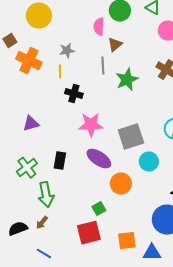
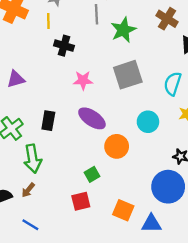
pink star: (91, 125) -> (83, 80), size x0.7
gray square: (131, 137) -> (128, 75), moved
red square: (89, 233) -> (81, 201), size x0.7
orange square: (127, 241) -> (123, 210), turned 30

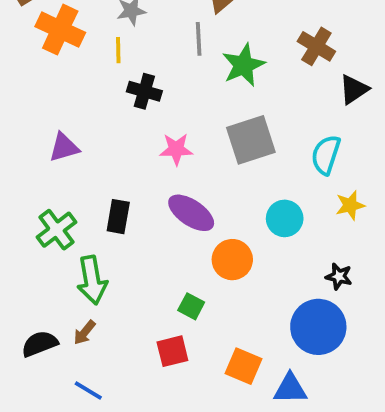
green square: (92, 174) -> (191, 306), turned -32

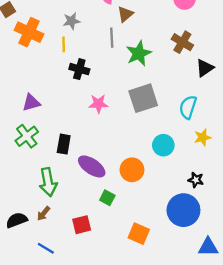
purple ellipse: (191, 213) -> (92, 166), moved
green cross: (56, 230) -> (27, 136), moved
red square: (172, 351) -> (82, 225), moved
blue triangle: (290, 389) -> (208, 247), moved

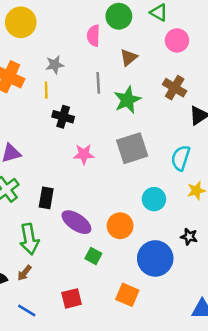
brown triangle: (125, 14) -> (129, 57), moved
blue circle: (183, 210) -> (155, 258), moved
red square: (82, 225) -> (72, 298), moved

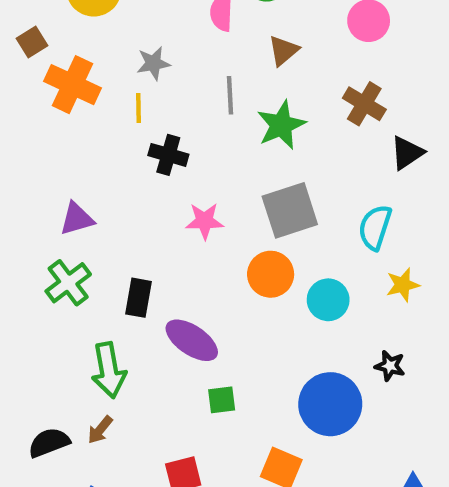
orange circle: (120, 226) -> (271, 274), moved
green square: (93, 256) -> (222, 400), turned -35

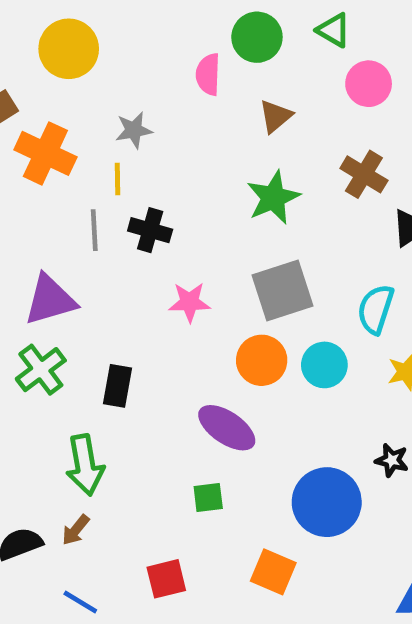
gray line: (230, 95) -> (94, 230), moved
purple triangle: (77, 219) -> (50, 300), size x1.4
cyan circle: (328, 300) -> (324, 365), moved
purple ellipse: (192, 340) -> (227, 428), moved

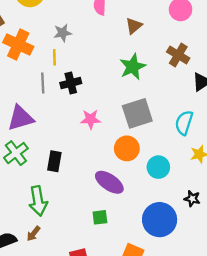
black cross: (150, 230) -> (71, 83), turned -30
cyan circle: (324, 365) -> (158, 167), moved

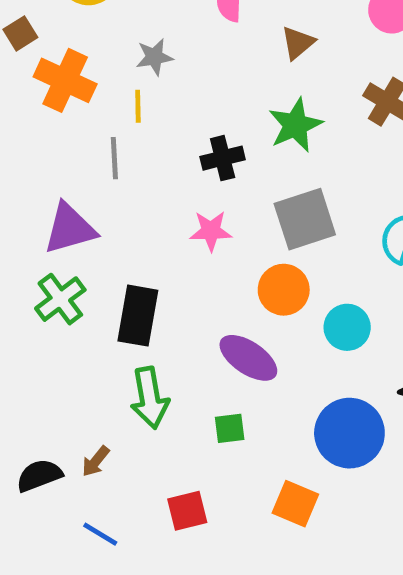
black cross: (71, 83) -> (223, 158), moved
black rectangle: (54, 161) -> (138, 316), size x1.4
green arrow: (38, 201) -> (150, 398), moved

